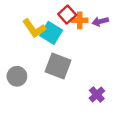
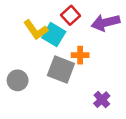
orange cross: (80, 20) -> (80, 55), moved
purple arrow: (100, 21) -> (105, 23), size x1.6

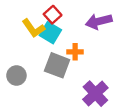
red square: (71, 15) -> (53, 15), moved
purple cross: (102, 100) -> (95, 94), size x1.6

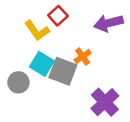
cyan square: (50, 33) -> (42, 64), moved
orange cross: (75, 52) -> (83, 56), turned -35

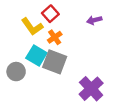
purple arrow: (109, 23) -> (94, 20), size x0.6
orange cross: (83, 56) -> (55, 37), moved

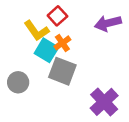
purple arrow: (94, 20) -> (108, 23), size x1.5
cyan square: (36, 55) -> (46, 50), moved

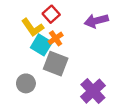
gray circle: (18, 82) -> (26, 83), moved

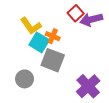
red square: (51, 14) -> (76, 13), moved
orange cross: (56, 38) -> (53, 36), turned -32

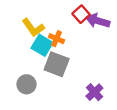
purple arrow: (91, 20) -> (98, 21), turned 30
purple cross: (88, 86) -> (94, 92), size x0.7

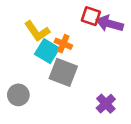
red square: (81, 14) -> (91, 16), turned -30
gray circle: (27, 84) -> (18, 95), moved

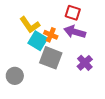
purple arrow: (110, 24) -> (75, 32), moved
purple cross: (106, 104) -> (85, 63), moved

